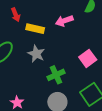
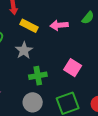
pink square: (88, 58) -> (73, 68), turned -36

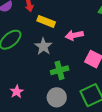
pink arrow: (59, 25) -> (74, 35), moved

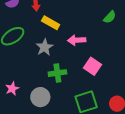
gray circle: (57, 97) -> (40, 97), moved

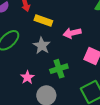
pink star: (12, 89) -> (27, 77), moved

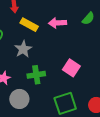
pink arrow: (72, 33) -> (58, 23), moved

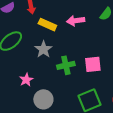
pink square: (71, 68) -> (93, 64), turned -36
green cross: (36, 75) -> (66, 65), moved

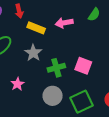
pink square: (93, 64) -> (83, 66), turned 30
gray circle: (43, 99) -> (53, 96), moved

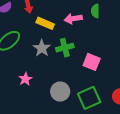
green semicircle: (94, 15) -> (95, 11), moved, turned 144
green cross: (56, 68) -> (65, 48), moved

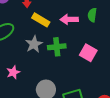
pink square: (92, 62) -> (88, 53), moved

